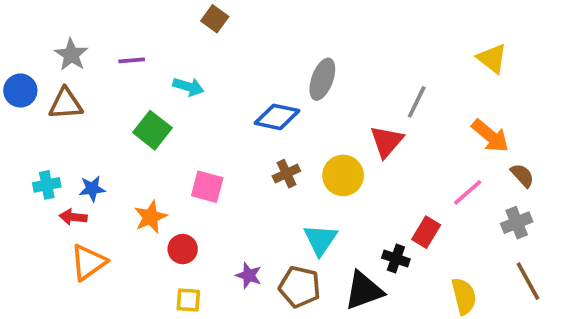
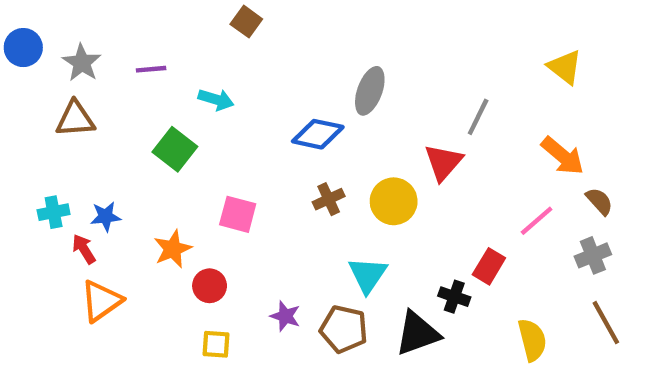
blue circle: (20, 91) -> (23, 48), moved
red arrow: (73, 217) -> (84, 249), turned 52

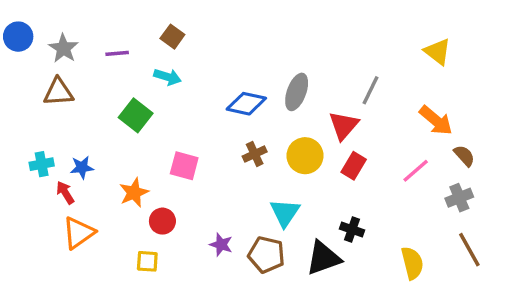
brown square: (246, 22) -> (172, 37), moved
gray ellipse: (370, 91) -> (297, 92), moved
red rectangle: (489, 266) -> (354, 166), moved
yellow square: (216, 344) -> (147, 261), moved

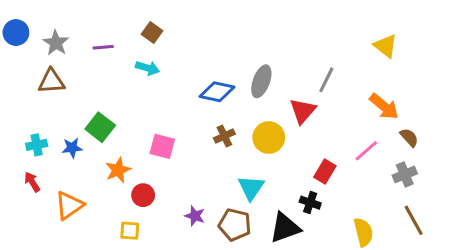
green square: (136, 115) -> (100, 127), moved
red rectangle: (354, 166) -> (325, 171), moved
red arrow: (65, 193) -> (32, 182), moved

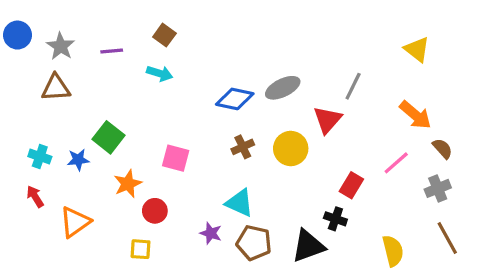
gray ellipse: (261, 81) -> (283, 88), turned 44
cyan cross: (37, 145) -> (40, 156), turned 30
cyan triangle: (251, 188) -> (240, 203), moved, turned -40

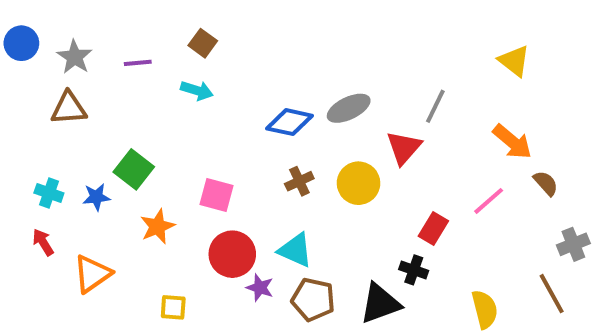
gray cross: (438, 188) -> (573, 244), moved
red circle: (155, 211) -> (232, 254), moved, size x1.5

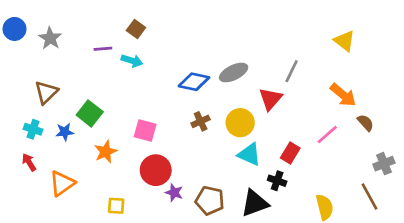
purple line: (138, 63) -> (103, 49), moved
brown triangle: (69, 108) -> (46, 92), moved, turned -40
cyan triangle: (295, 250) -> (249, 154), moved

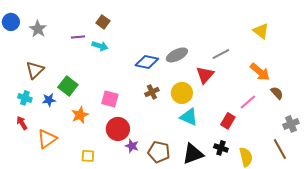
gray line: (292, 71) -> (221, 54), turned 36
red rectangle: (290, 153) -> (228, 121), moved
black cross: (277, 181) -> (221, 148), moved

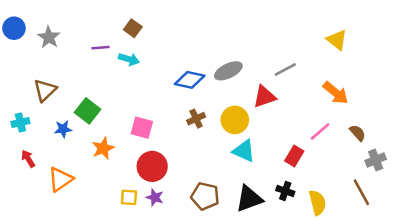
red triangle: (205, 75) -> (265, 97), turned 30
brown semicircle: (277, 93) -> (358, 133), moved
cyan cross: (25, 98) -> (20, 122), moved, turned -32
purple star: (132, 146) -> (155, 197), moved
yellow square: (88, 156) -> (129, 197), moved

